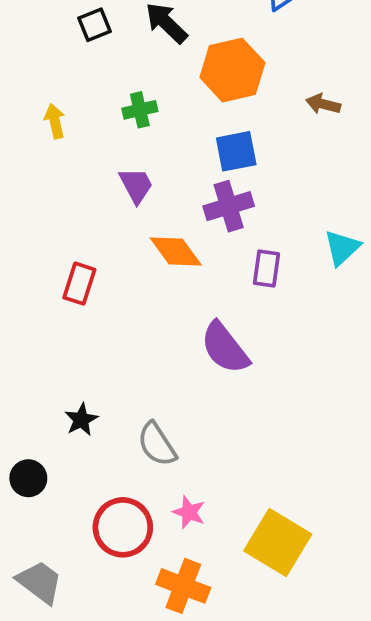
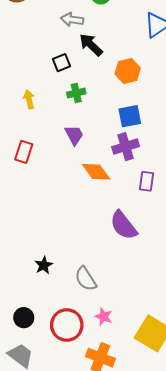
black square: (94, 25) -> (62, 63), moved
orange hexagon: (232, 70) -> (128, 71), size x0.7
red rectangle: (79, 284) -> (24, 152), moved
black circle: (28, 478) -> (24, 318), moved

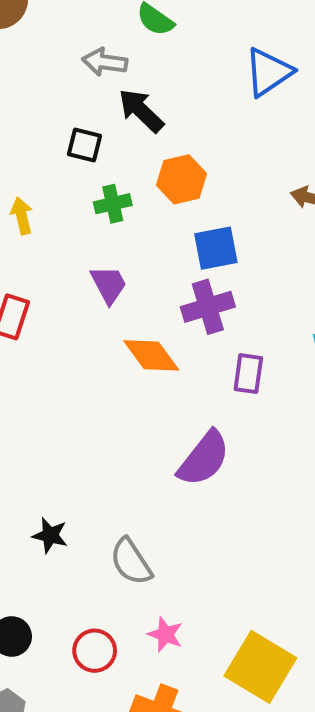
black square: (62, 63) -> (84, 145), turned 36
orange hexagon: (128, 71) -> (182, 179), moved
purple semicircle: (123, 225) -> (204, 459), turned -104
black star: (44, 265) -> (50, 535), turned -30
red circle: (67, 325) -> (95, 651), size x0.7

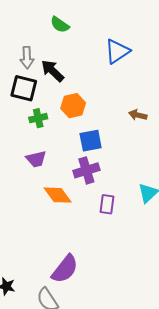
gray arrow: (105, 62) -> (27, 57), moved, turned -100
black square: (84, 145) -> (24, 88), size x1.5
purple trapezoid: (109, 285) -> (36, 159), turned 105
purple semicircle: (204, 459) -> (65, 269), moved

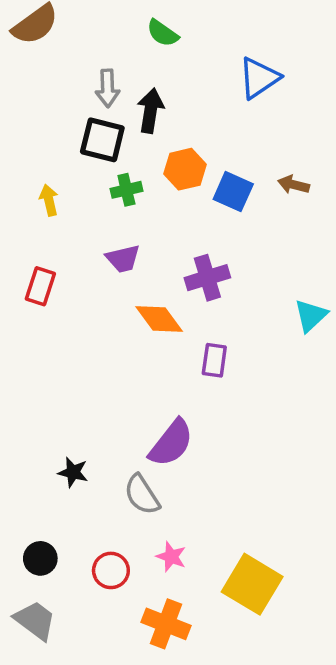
black arrow: (53, 71) -> (151, 111), turned 55
blue square: (91, 141) -> (233, 192), moved, turned 35
purple rectangle: (107, 204) -> (214, 360), moved

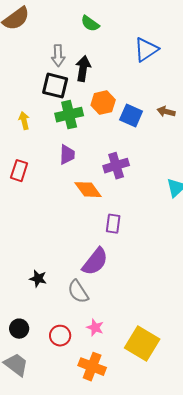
green cross: (126, 190) -> (69, 115), size x1.5
purple trapezoid: (123, 259) -> (67, 155), turned -75
purple rectangle: (214, 360) -> (113, 224), moved

